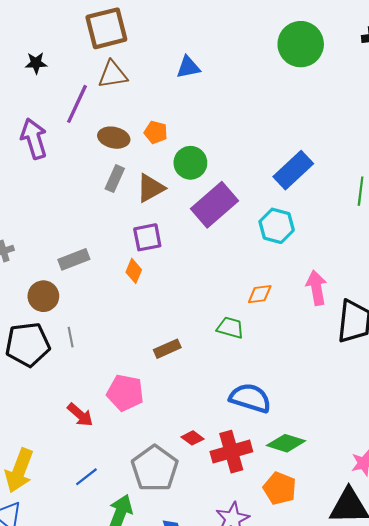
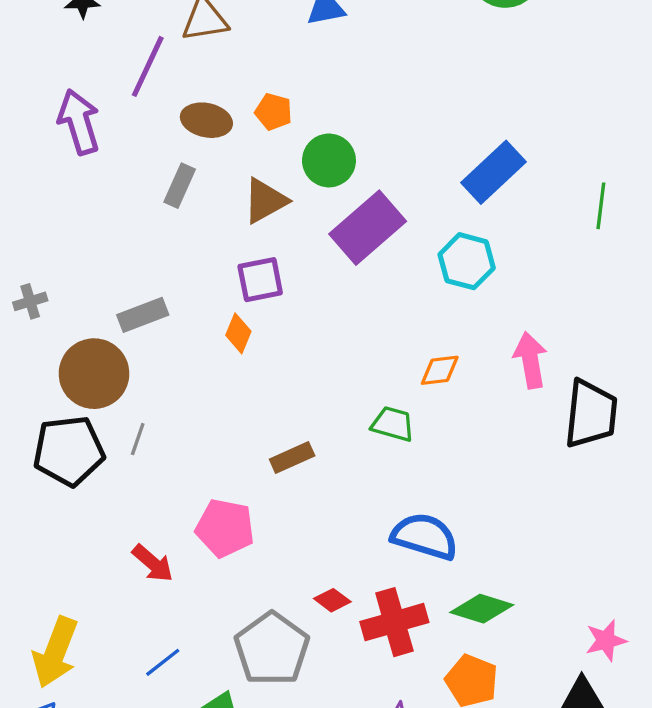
gray rectangle: (115, 179) -> (180, 186), moved
brown circle: (43, 296) -> (94, 374), size x1.4
gray line: (71, 337) -> (138, 439), turned 30

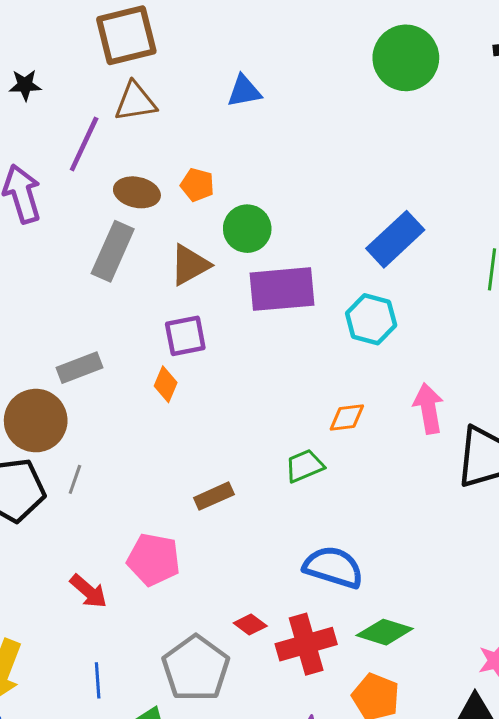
gray rectangle: (180, 186) -> (113, 251), size x1.5
purple rectangle: (368, 228) -> (282, 289), turned 36
green trapezoid: (393, 424) -> (305, 466), turned -39
blue line: (163, 662) -> (98, 680), turned -56

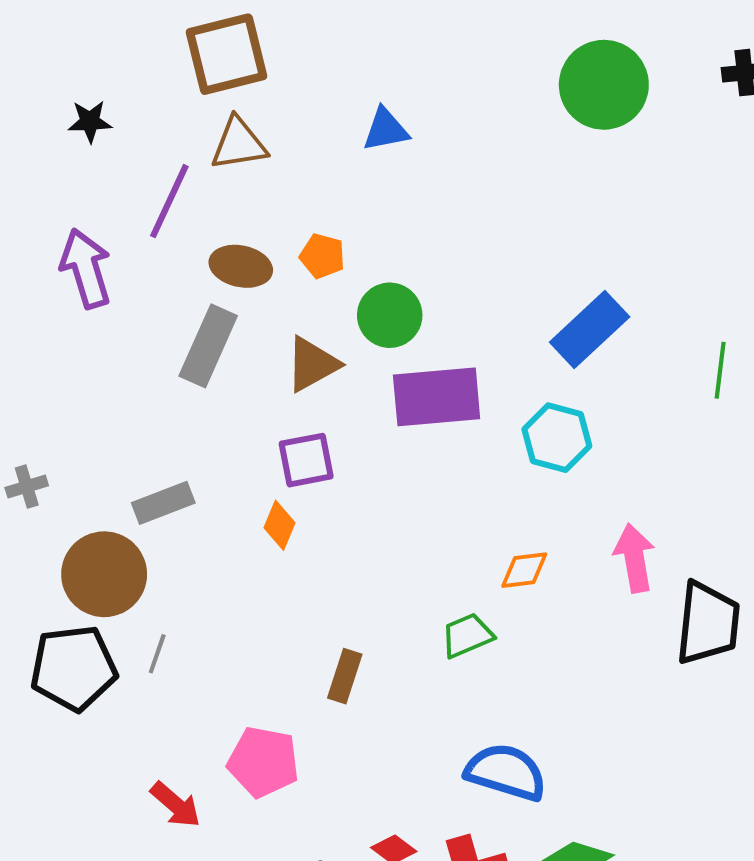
brown rectangle: (214, 496) -> (345, 676), turned -48

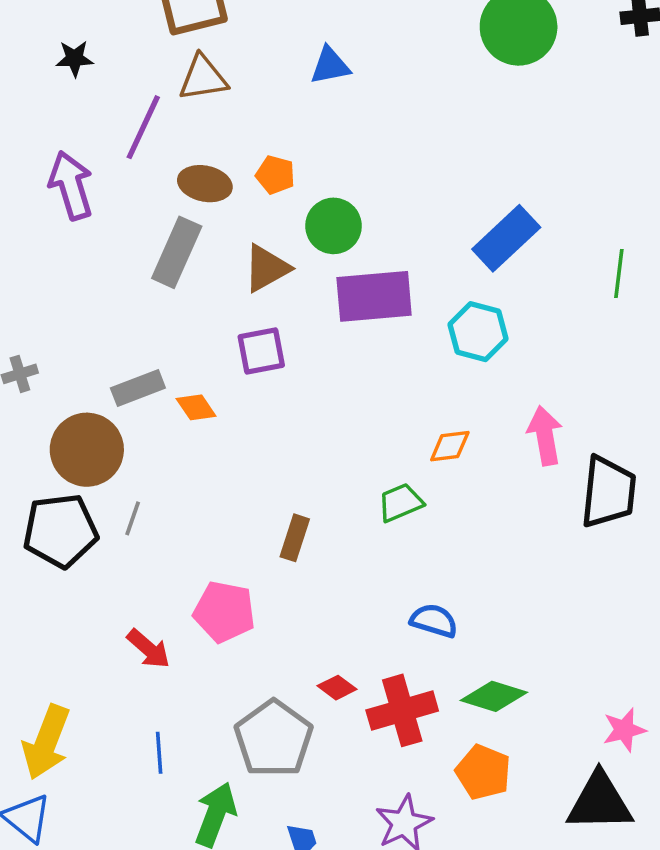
orange diamond: (280, 525) -> (196, 407), moved, turned -57
blue semicircle: (506, 772) -> (434, 621), size x0.7

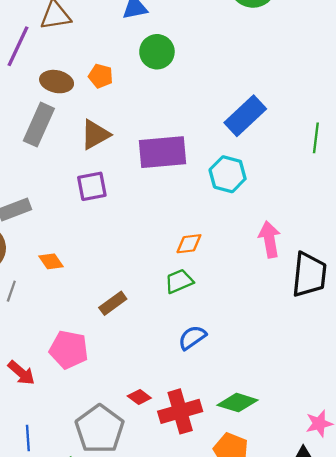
green circle: (334, 226) -> (157, 52), moved
orange diamond: (196, 407) -> (51, 261), moved
orange diamond: (450, 446) -> (189, 244), moved
brown rectangle: (295, 538) -> (113, 303), turned 36
blue semicircle: (434, 621) -> (192, 337), moved, turned -52

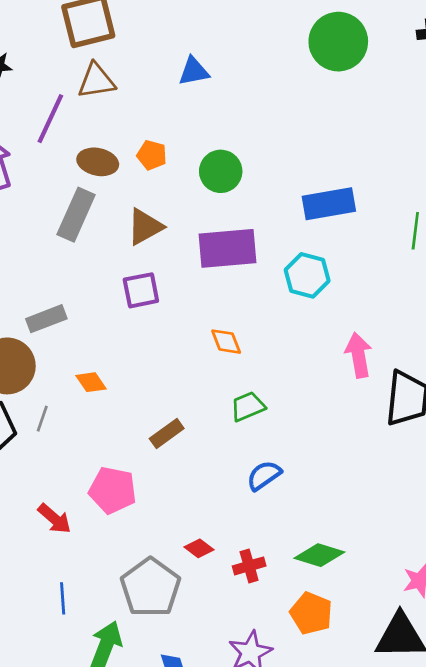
green circle: (157, 52) -> (221, 171), moved
blue rectangle: (245, 116) -> (329, 204), turned 33
orange diamond: (189, 244) -> (226, 342), moved, turned 76
red cross: (180, 411) -> (249, 566), size x0.6

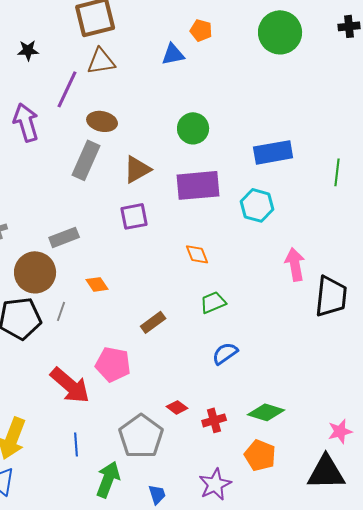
orange pentagon: (152, 155) -> (201, 30), moved
red arrow: (54, 519) -> (70, 385), size x1.6

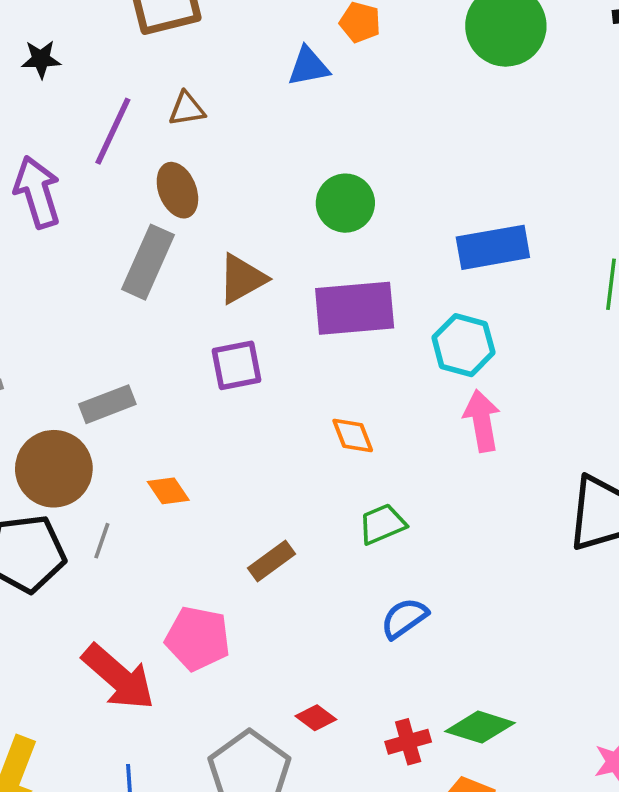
brown triangle: (101, 61) -> (187, 109), moved, size x0.7
brown ellipse: (102, 121) -> (177, 190), turned 56
pink arrow: (295, 264) -> (482, 421), moved
red cross: (214, 420) -> (408, 742), moved

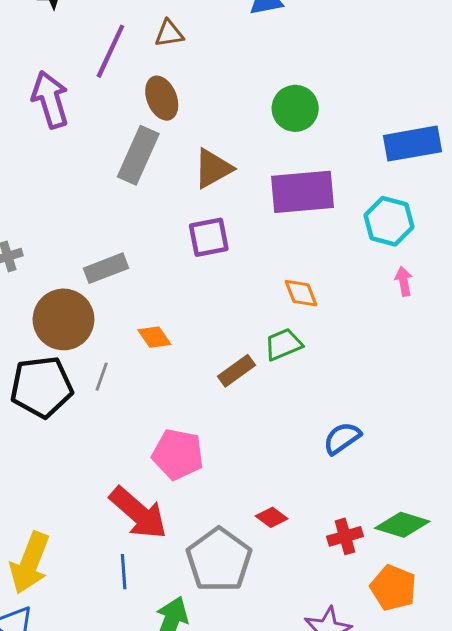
pink arrow: (482, 421) -> (404, 281), size x0.6
green trapezoid: (382, 524) -> (283, 344), moved
brown rectangle: (272, 561) -> (236, 371), moved
red arrow: (118, 677) -> (138, 513), moved

